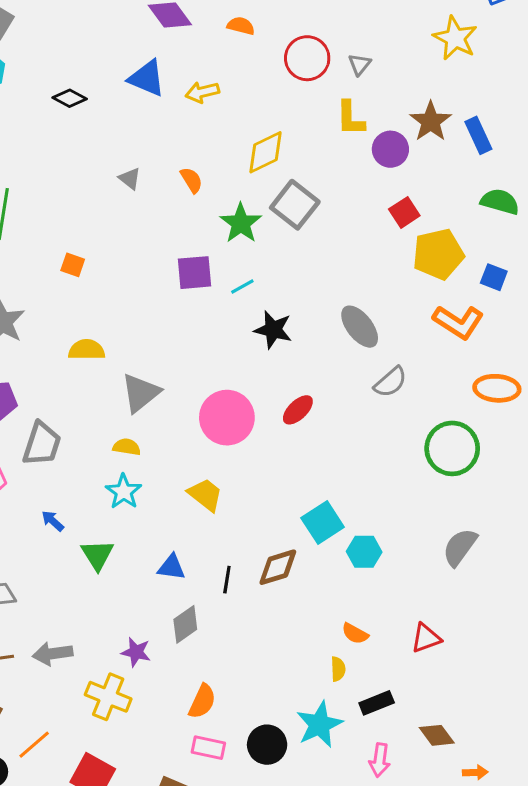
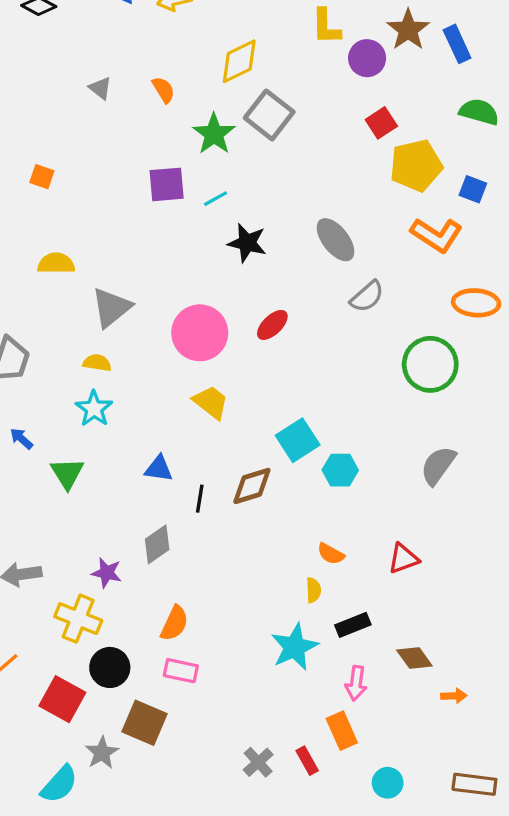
yellow trapezoid: (205, 495) -> (211, 402), moved
blue triangle: (171, 567) -> (159, 469), moved
black circle: (267, 745) -> (110, 667), moved

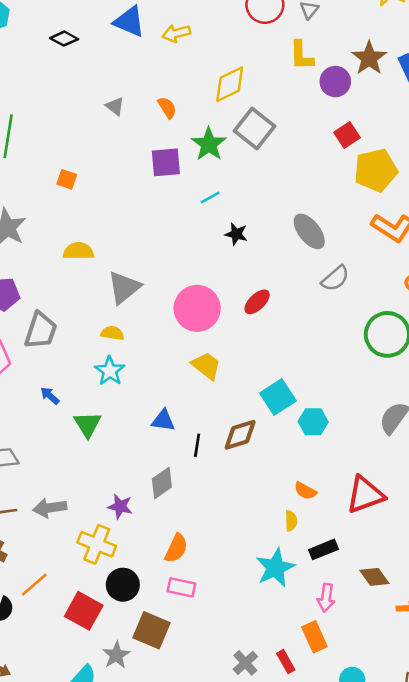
purple square: (167, 184) -> (166, 162), moved
black star: (247, 243) -> (236, 234), size x0.7
red triangle: (403, 559) -> (365, 495), size x1.5

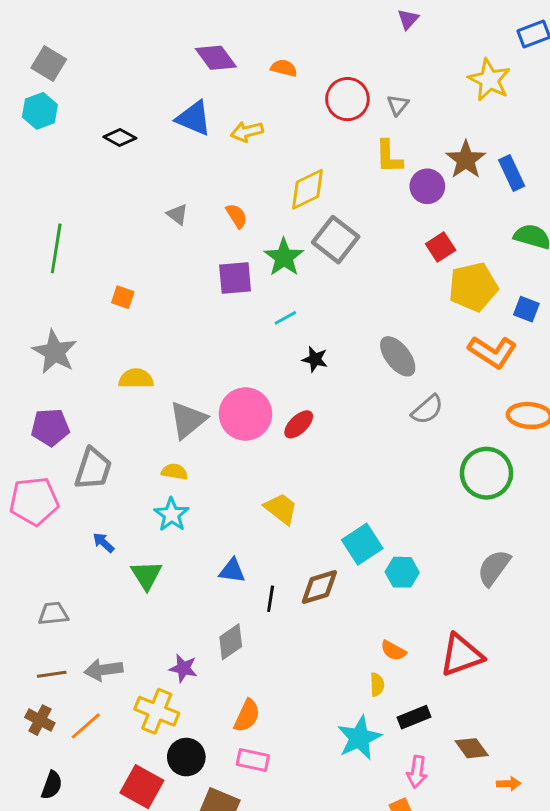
red ellipse: (257, 302) -> (299, 424), moved
pink circle: (197, 308) -> (245, 414), moved
orange line: (34, 585) -> (86, 726), moved

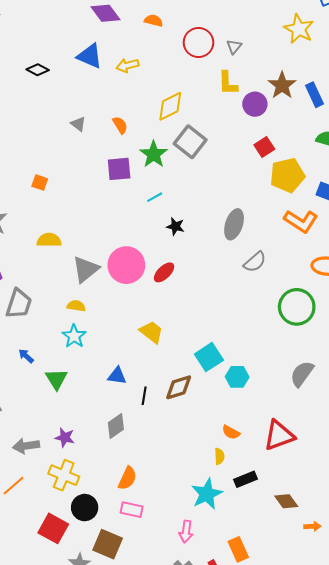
gray ellipse: (398, 356) -> (234, 224), turned 56
purple star: (183, 668) -> (65, 438), moved
pink arrow: (417, 772) -> (186, 532), moved

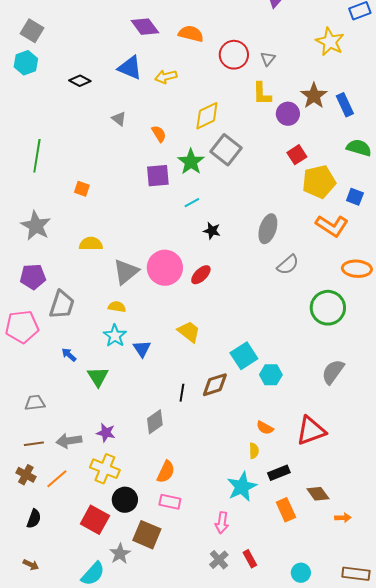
orange semicircle: (154, 21) -> (191, 34), size x1.4
gray triangle: (78, 124) -> (119, 119), moved
blue triangle: (117, 376) -> (142, 349), moved, turned 48
orange rectangle: (238, 549) -> (286, 510), moved

